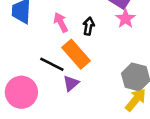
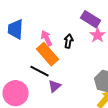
orange rectangle: (76, 54) -> (48, 54), moved

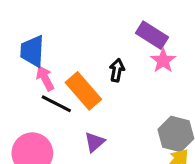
pink arrow: (47, 38) -> (45, 78), moved
black line: (40, 71) -> (56, 104), moved

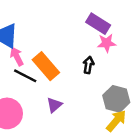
pink star: (163, 61) -> (107, 43), turned 30
black arrow: (117, 70) -> (88, 65), moved

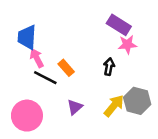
orange rectangle: (46, 66) -> (66, 68), size x0.6
yellow arrow: (116, 121) -> (114, 106), moved

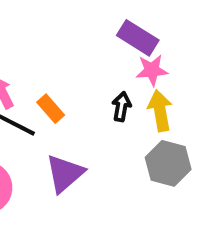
yellow arrow: (114, 106) -> (160, 111), moved, turned -50
purple triangle: (75, 107) -> (65, 173), size x1.5

